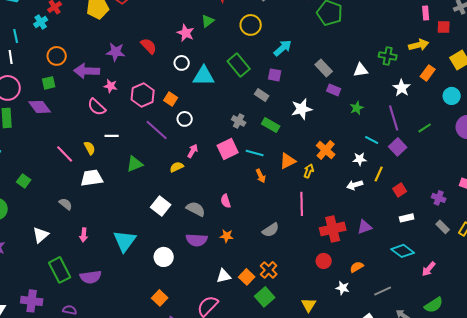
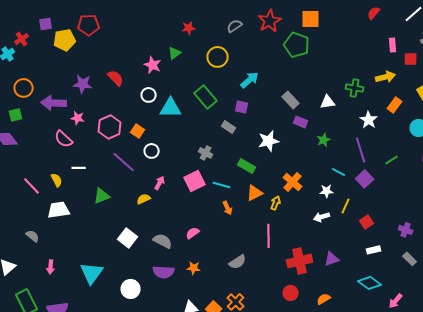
green rectangle: (271, 125) -> (247, 166), moved
pink semicircle: (226, 201) -> (193, 233), turned 72

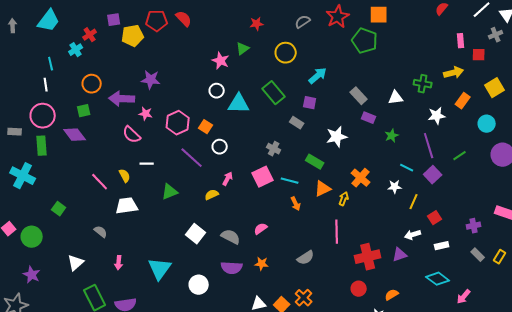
red semicircle: (116, 78) -> (184, 19), moved
white star: (369, 120) -> (437, 116), turned 30
white arrow: (322, 217) -> (413, 235), moved
purple cross: (406, 230) -> (474, 226), turned -32

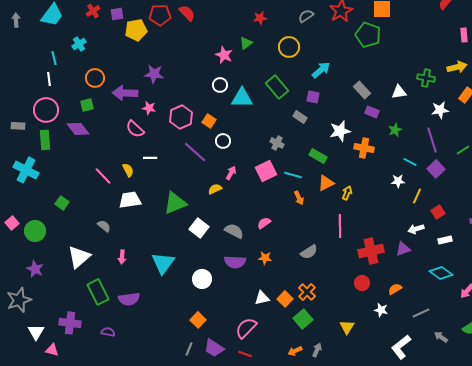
red cross: (90, 35) -> (93, 11), moved
orange cross: (361, 178) -> (364, 148), moved, turned -30
green triangle: (170, 192) -> (175, 203), moved, size x1.4
white triangle: (76, 263) -> (79, 257), size x1.4

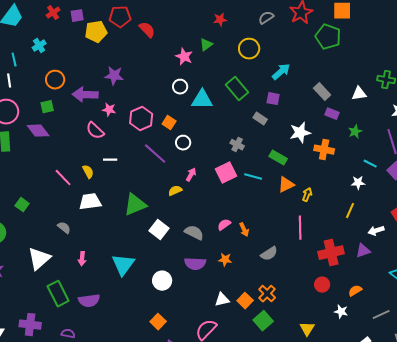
red semicircle: (187, 13) -> (147, 30), moved
yellow line: (417, 196) -> (350, 211), moved
orange arrow: (299, 198) -> (244, 230), moved

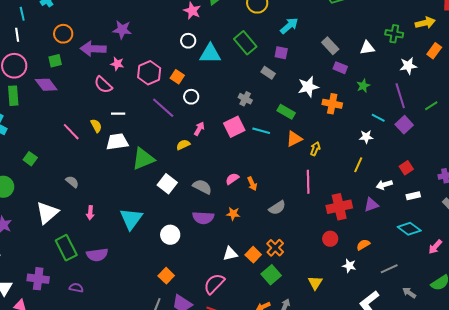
white trapezoid: (90, 202) -> (117, 142), moved

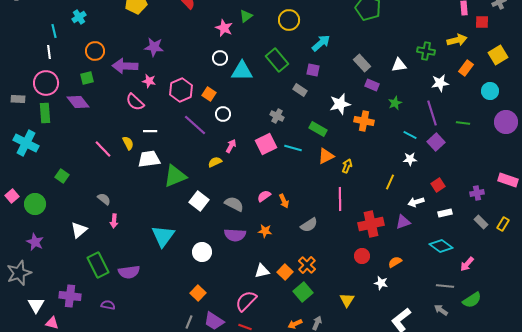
green line: (431, 106) -> (463, 123), turned 40
white star: (366, 137) -> (410, 159), moved
white triangle: (47, 213) -> (79, 230), size x0.7
pink arrow: (90, 213) -> (114, 221), moved
gray line: (389, 269) -> (445, 286), moved, turned 30

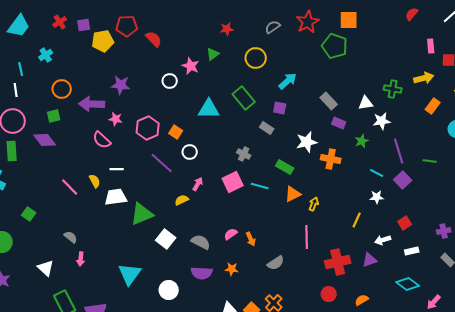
white circle: (220, 58) -> (170, 81), moved
white star: (440, 83) -> (382, 121), moved
white triangle: (79, 230) -> (46, 268), turned -36

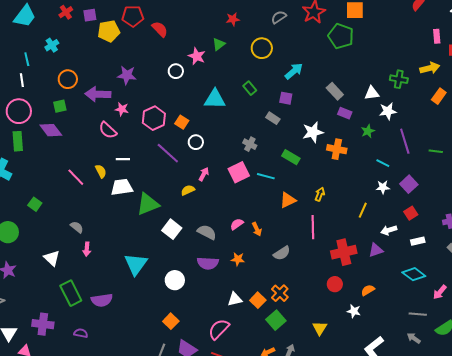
green rectangle: (244, 98) -> (250, 88), size x0.6
purple square: (403, 180) -> (409, 184), moved
orange triangle: (293, 194) -> (288, 200), moved

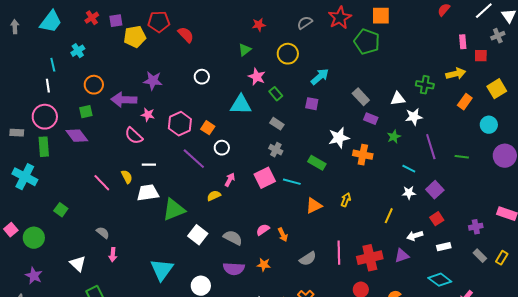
pink star: (197, 56) -> (257, 77), moved
gray rectangle: (273, 118) -> (277, 124), moved
pink line: (313, 227) -> (339, 253), moved

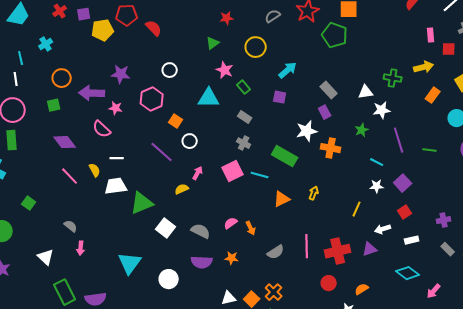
purple rectangle: (371, 119) -> (325, 112), moved, turned 40
pink hexagon: (180, 124) -> (152, 99), moved
purple diamond: (77, 136) -> (65, 142), moved
green rectangle: (317, 163) -> (285, 156), size x1.4

